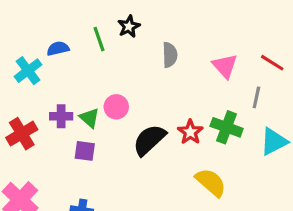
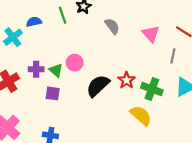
gray semicircle: (170, 55) -> (112, 26), turned -35
green cross: (227, 127) -> (152, 89), moved

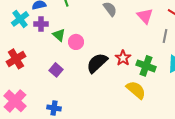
purple cross: (36, 69) -> (41, 24), moved
green triangle: (56, 70) -> (59, 35), moved
purple square: (53, 93) -> (56, 70), turned 32

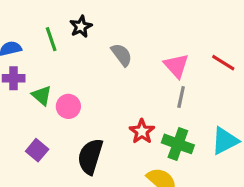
gray line: (165, 36) -> (181, 97), moved
black semicircle: (97, 63) -> (90, 156), moved, turned -30

